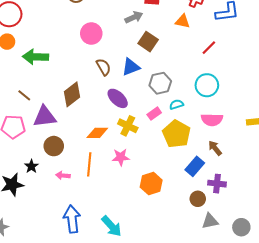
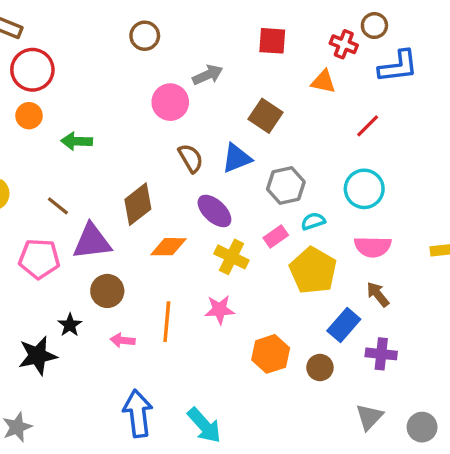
gray arrow: (134, 17) -> (208, 75), moved
green arrow: (35, 57) -> (77, 141), size x0.7
orange diamond: (97, 133) -> (169, 247), moved
brown circle: (198, 199) -> (320, 368), moved
gray triangle: (210, 221) -> (369, 417), turned -36

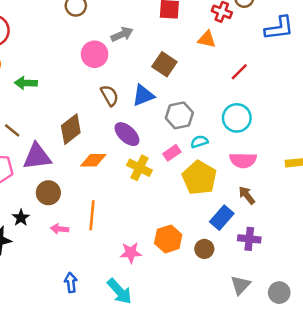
blue L-shape: (398, 66) -> (279, 28), moved
pink star: (220, 310) -> (131, 253), moved
blue arrow: (138, 413) -> (71, 283), size x0.6

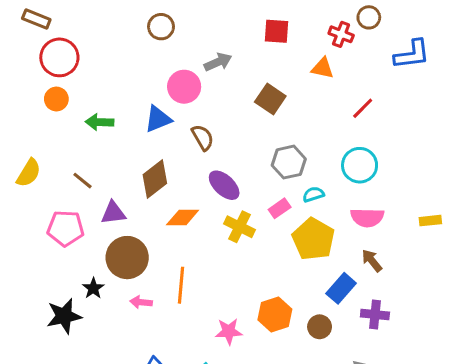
blue triangle: (143, 95) -> (158, 119), moved
purple triangle: (37, 157) -> (113, 213), size x0.7
brown circle: (48, 193) -> (127, 258), size x1.4

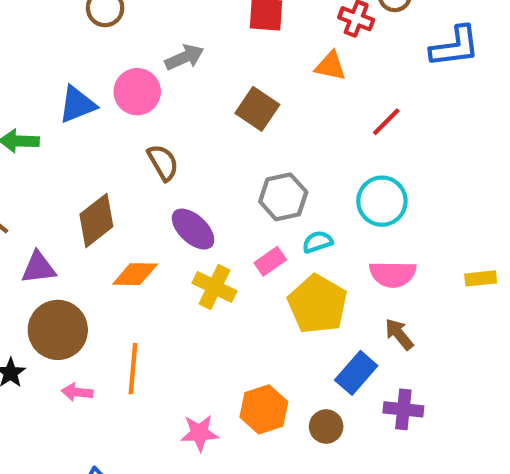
blue triangle: (158, 119) -> (77, 105), moved

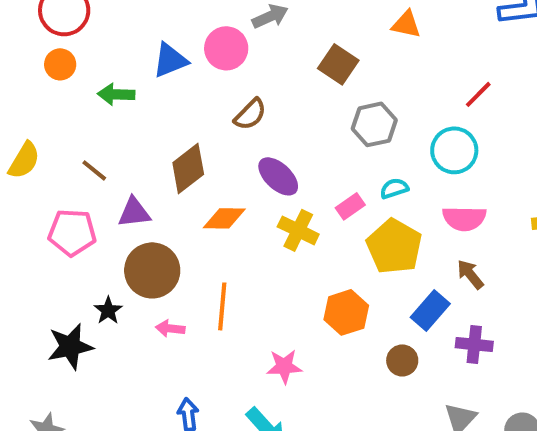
red line: (386, 122) -> (478, 94), moved
brown semicircle: (163, 162) -> (250, 114), turned 75
gray hexagon: (283, 197) -> (374, 124), moved
orange hexagon: (264, 409) -> (346, 312), moved

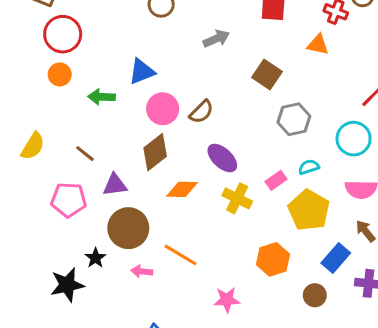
pink circle: (226, 48) -> (163, 109), moved
orange line: (222, 306) -> (181, 255), turned -64

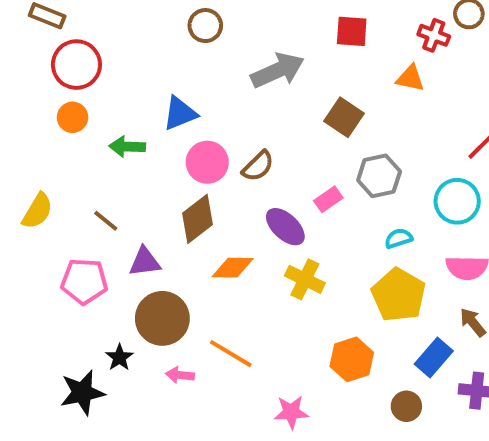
gray arrow: (216, 39) -> (278, 70), size x1.5
pink rectangle: (276, 180) -> (328, 199), moved

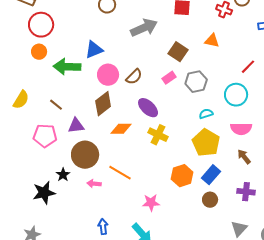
orange triangle: (410, 78) -> (212, 41), moved
green arrow: (127, 147) -> (67, 67), size x1.5
pink rectangle: (328, 199) -> (169, 78), moved
blue rectangle: (434, 357) -> (211, 175), moved

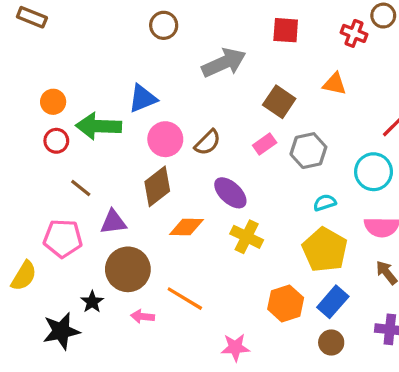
red circle: (41, 25) -> (56, 141), moved, size x0.6
yellow semicircle: (21, 100) -> (24, 276), moved

